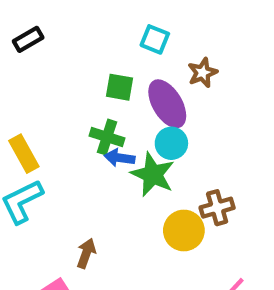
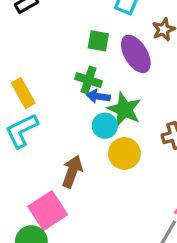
cyan circle: (171, 143) -> (105, 126), moved
yellow circle: (184, 230) -> (124, 153), moved
brown arrow: (86, 253) -> (72, 171), size x1.4

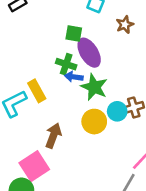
purple ellipse: (136, 54) -> (89, 53), moved
yellow rectangle: (23, 93) -> (37, 91), moved
cyan circle: (105, 126) -> (117, 111), moved

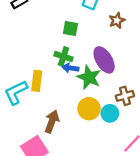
purple ellipse: (89, 53) -> (104, 60), moved
yellow rectangle: (37, 91) -> (37, 81), turned 36
cyan circle: (117, 111) -> (110, 113), moved

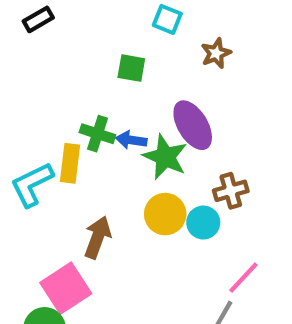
green cross: (63, 56) -> (97, 134), moved

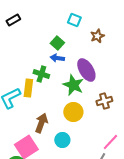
green square: (131, 68) -> (57, 43), turned 32
blue arrow: (131, 140) -> (57, 58), moved
cyan circle: (203, 223) -> (62, 140), moved

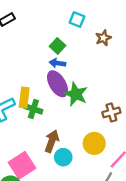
purple ellipse: (86, 70) -> (57, 84), moved
green cross: (41, 74) -> (33, 109), moved
yellow circle: (73, 112) -> (94, 143), moved
brown arrow: (41, 123) -> (52, 141), moved

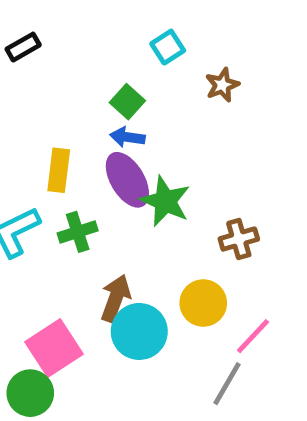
cyan square: (77, 20) -> (168, 47), turned 35
yellow rectangle: (24, 98) -> (59, 170), moved
green cross: (33, 109) -> (78, 232), turned -36
cyan circle: (63, 157) -> (139, 331), size x1.5

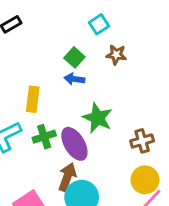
brown star: (222, 85) -> (116, 55), moved, turned 30
purple ellipse: (127, 180) -> (74, 144), moved
yellow circle: (203, 303) -> (145, 180), moved

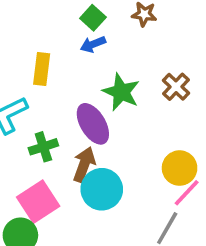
blue arrow: (74, 79) -> (93, 44), turned -30
green cross: (44, 137) -> (43, 147), moved
brown cross: (142, 141) -> (176, 87), moved, turned -30

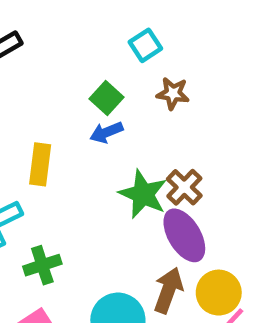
brown cross: (176, 87) -> (184, 187), moved
purple ellipse: (93, 124) -> (184, 235), moved
brown arrow: (84, 164) -> (168, 290), moved

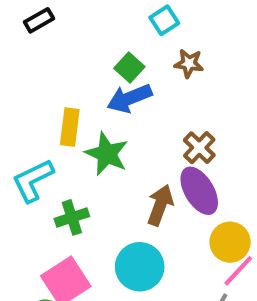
blue arrow: (106, 132) -> (129, 98), size x1.5
green star: (143, 194) -> (107, 154), moved
brown arrow: (168, 290) -> (160, 205), moved

